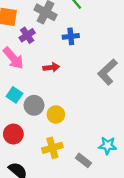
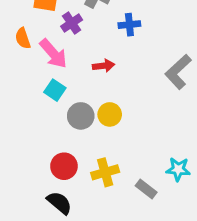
cyan square: (14, 95) -> (55, 90), moved
yellow circle: (56, 114) -> (110, 114), moved
red circle: (13, 134) -> (64, 166), moved

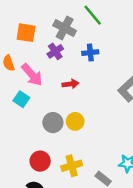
purple cross: (72, 23) -> (55, 51), moved
cyan square: (55, 90) -> (21, 99), moved

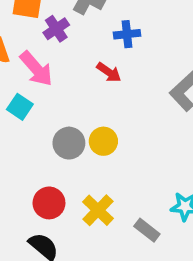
purple cross: (55, 51) -> (56, 29), moved
red arrow: (70, 84) -> (109, 72), moved, turned 42
yellow cross: (72, 166) -> (98, 210), turned -30

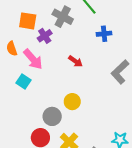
blue cross: (127, 34) -> (104, 34), moved
gray circle: (69, 143) -> (52, 116), moved

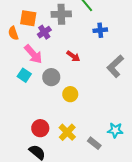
gray cross: (63, 17) -> (61, 14), turned -30
orange semicircle: (12, 49) -> (13, 33), moved
gray circle: (52, 116) -> (51, 77), moved

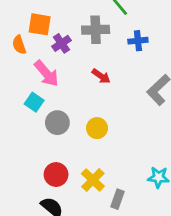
gray cross: (61, 14) -> (96, 30), moved
gray circle: (51, 77) -> (57, 123), moved
gray rectangle: (94, 143) -> (117, 199), moved, turned 72

